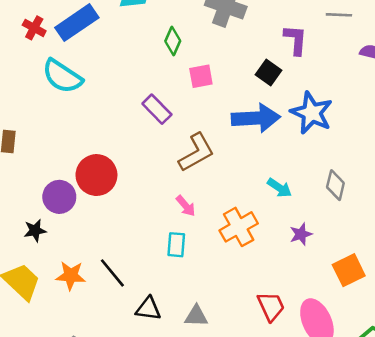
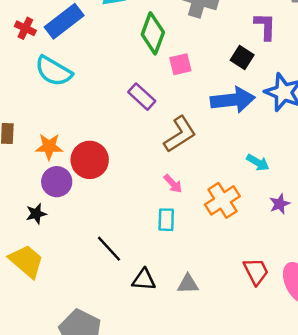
green diamond: (173, 41) -> (153, 33), size x1.6
orange star: (71, 276) -> (49, 147), moved

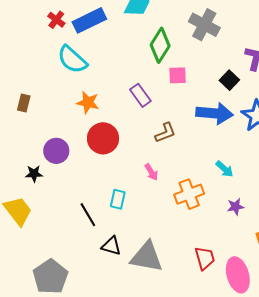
brown L-shape: (180, 134) -> (165, 133), size x0.7
orange star: (49, 147) -> (88, 102), moved
red circle: (90, 160) -> (103, 138), moved
cyan rectangle: (166, 220) -> (118, 199), moved
gray triangle: (188, 284) -> (147, 257), size x1.8

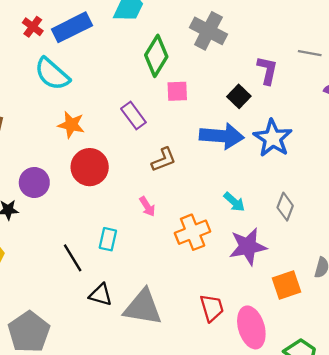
purple star: (236, 207) -> (248, 246), size x1.8

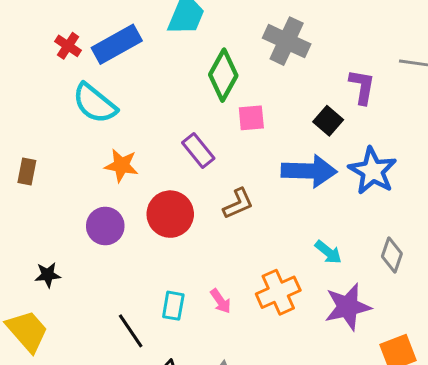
red circle: (90, 167) -> (170, 214), moved
purple circle: (34, 182) -> (105, 226), moved
pink arrow: (147, 206) -> (221, 301), moved

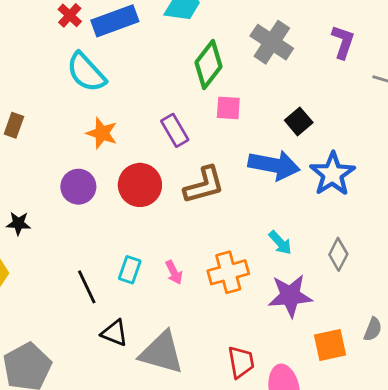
purple L-shape: (362, 87) -> (343, 42), moved
brown L-shape: (238, 204) -> (204, 185), size x1.4

